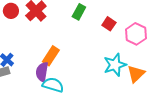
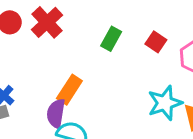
green rectangle: (79, 12) -> (111, 39), moved

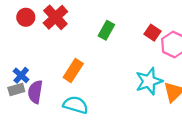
red square: (156, 42) -> (153, 33), moved
purple semicircle: (56, 113) -> (35, 92), moved

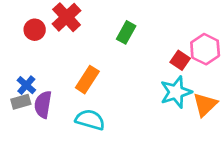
red circle: (26, 17) -> (35, 30), moved
red square: (153, 33) -> (180, 60), moved

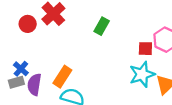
red square: (180, 60) -> (145, 49), turned -32
orange rectangle: (87, 80) -> (62, 77), moved

